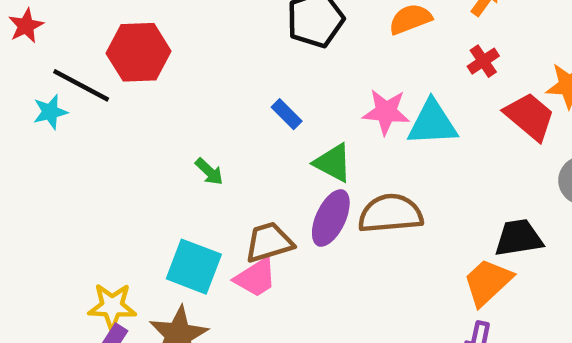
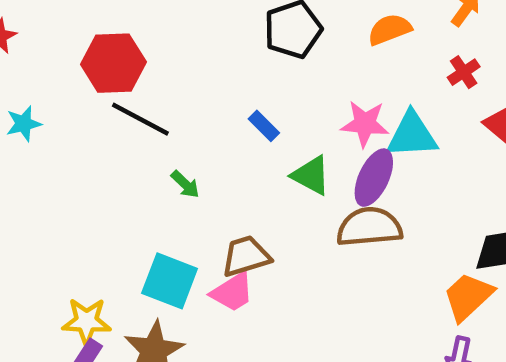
black line: (81, 85) -> (140, 119), moved
purple ellipse: (331, 218) -> (374, 178), moved

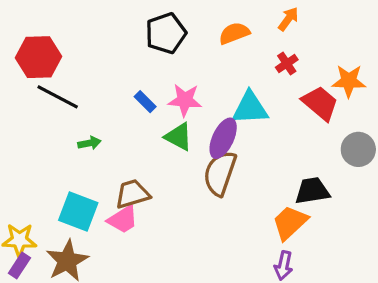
pink star: (365, 124) -> (185, 100), moved
green arrow: (185, 184) -> (89, 143), turned -55
brown semicircle: (369, 227) -> (220, 173), turned -66

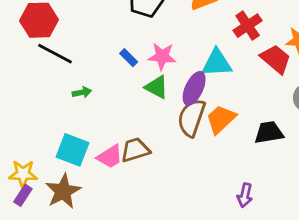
red cross: (287, 63) -> (248, 26), size x1.5
brown trapezoid: (132, 194) -> (135, 150), moved
orange trapezoid: (290, 223) -> (221, 119), moved

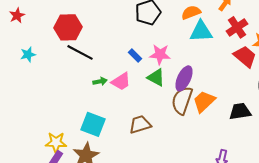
red cross: (248, 26) -> (237, 27), moved
cyan triangle: (217, 63) -> (201, 31), moved
pink trapezoid: (110, 157) -> (121, 81), moved

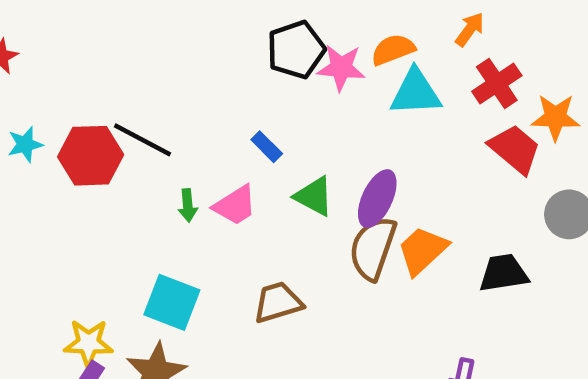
red hexagon: (68, 27) -> (91, 156), moved
pink star: (160, 54) -> (341, 68), moved
green arrow: (100, 81) -> (188, 205), turned 96

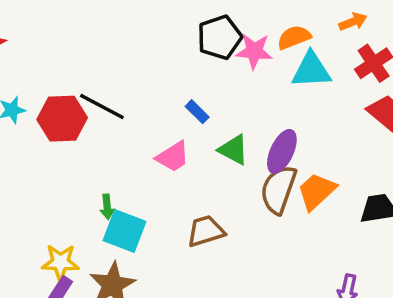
orange arrow: (470, 29) -> (353, 22), turned 32
green arrow: (188, 205) -> (107, 207), moved

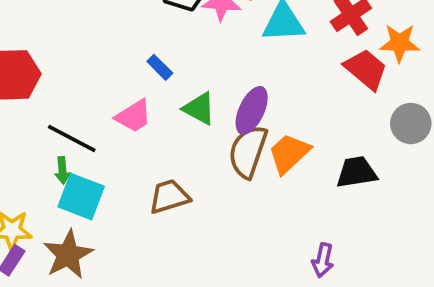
black line: (102, 107) -> (72, 138), moved

